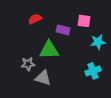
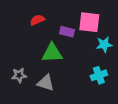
pink square: (84, 21) -> (89, 22), size x1.5
gray star: (28, 64) -> (19, 75), moved

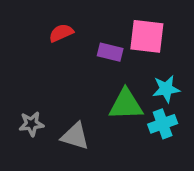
cyan star: (104, 44) -> (166, 89), moved
green triangle: (52, 53) -> (126, 105), moved

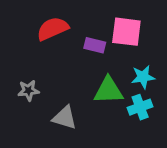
red semicircle: (61, 33) -> (53, 29), size x1.5
gray star: (31, 124) -> (28, 90), moved

